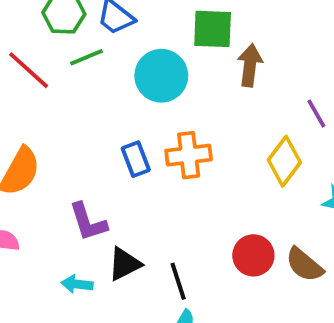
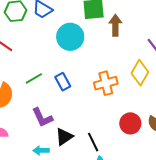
green line: (87, 57) -> (34, 78), moved
orange cross: (189, 155) -> (106, 83), moved

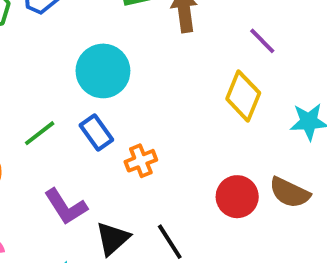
cyan circle: (70, 37) -> (103, 71), moved
orange cross: (106, 83) -> (141, 161), moved, size x0.7

